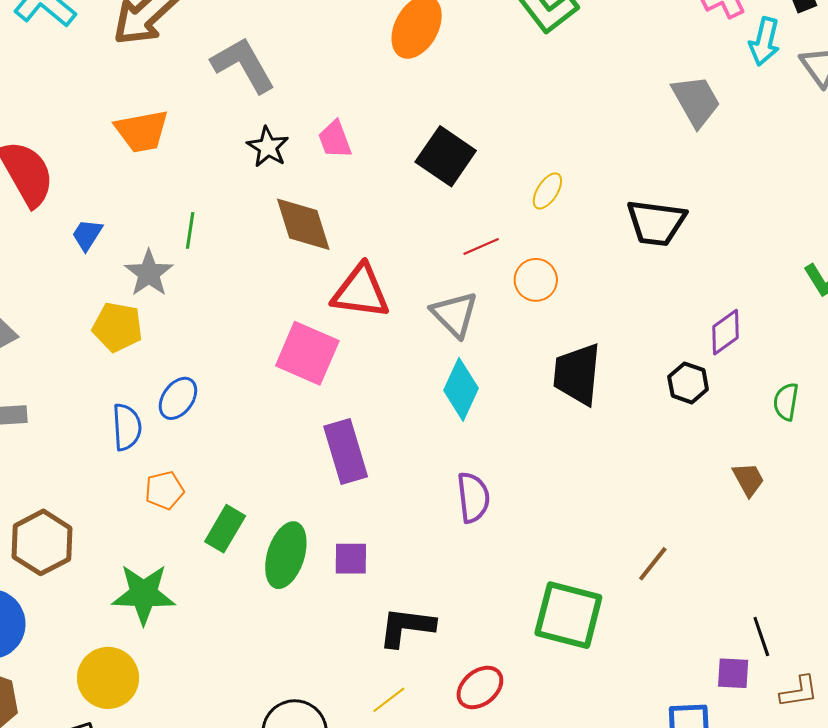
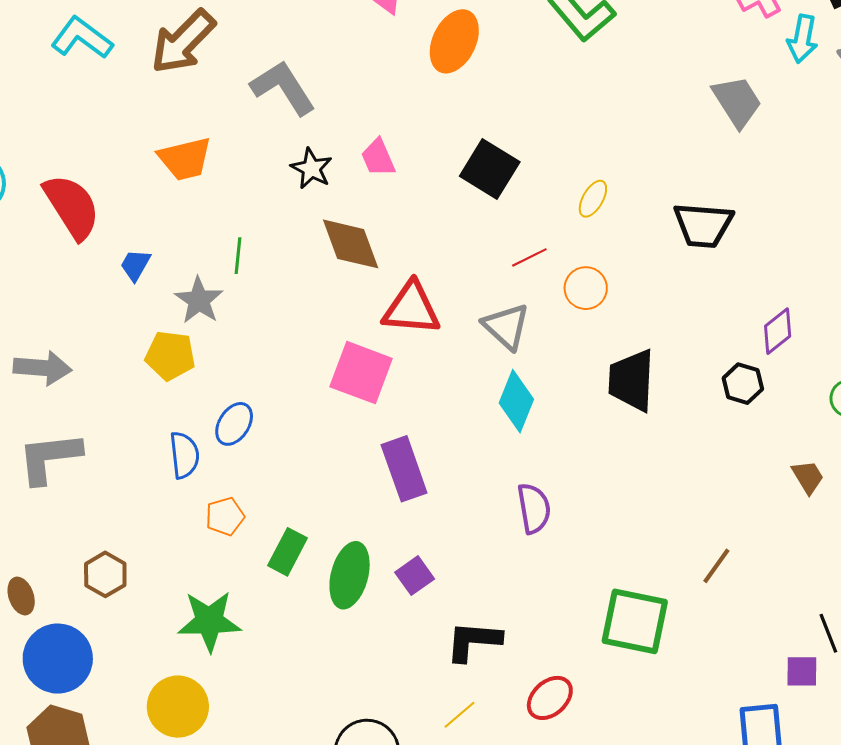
brown hexagon: (42, 542) -> (105, 574), size x0.7
purple square: (351, 559) -> (415, 576), turned -33

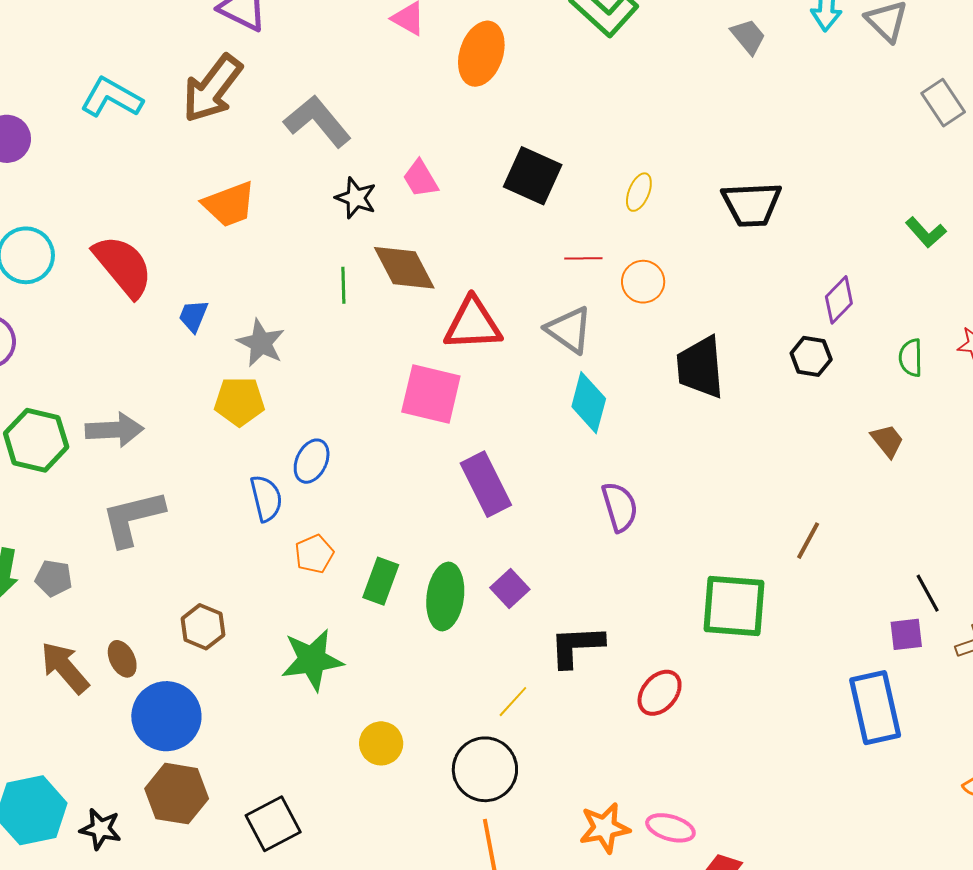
gray trapezoid: (737, 102) -> (748, 36), moved, size x0.7
green line: (238, 256) -> (343, 285), moved
red line: (529, 257) -> (583, 258), turned 33
yellow circle: (178, 707) -> (381, 743), moved, size x0.7
yellow line: (459, 715) -> (513, 702), moved

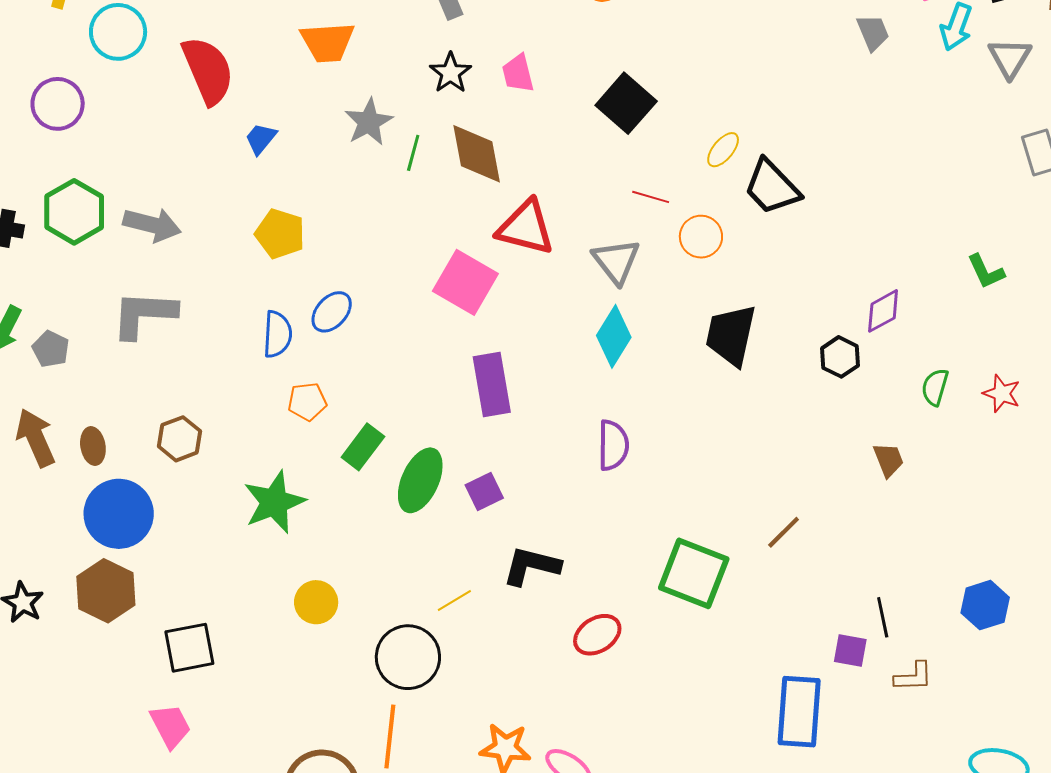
black trapezoid: (752, 204) -> (772, 187), moved, turned 32
gray star: (261, 343) -> (369, 122), moved
green star: (312, 660) -> (274, 502), turned -30

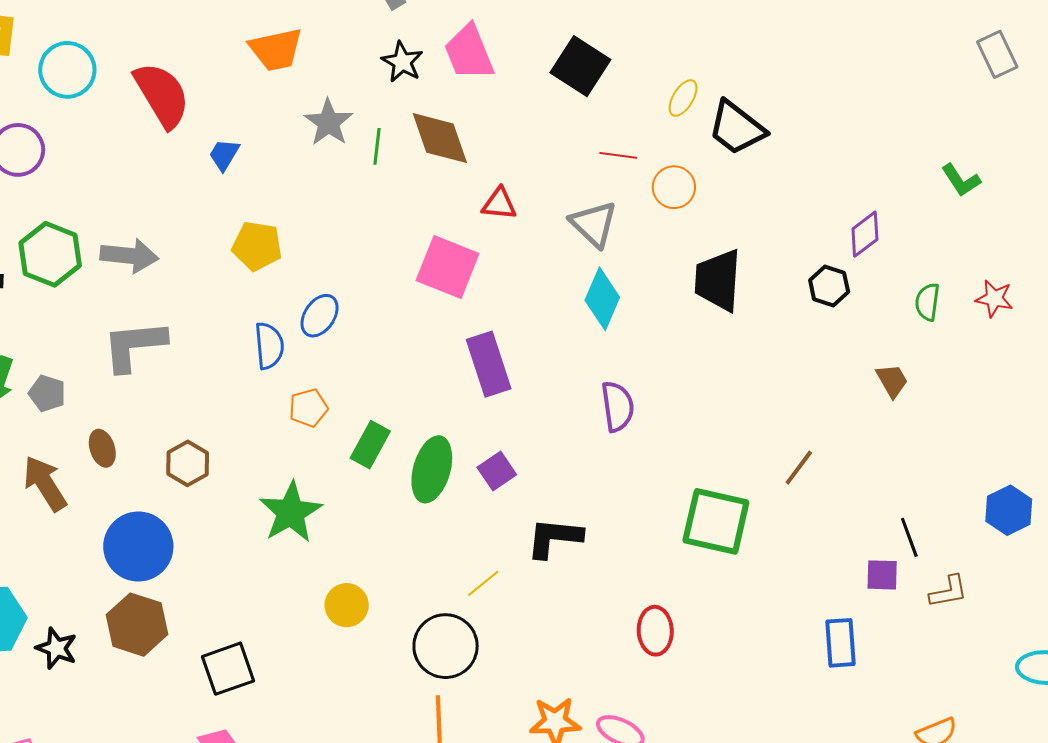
pink trapezoid: (518, 73) -> (469, 52), size x1.5
red triangle: (526, 228) -> (499, 204), size x0.6
brown ellipse: (93, 446) -> (102, 448), moved
red ellipse: (597, 635) -> (655, 631), moved, turned -51
blue rectangle: (799, 712) -> (841, 643), size x0.7

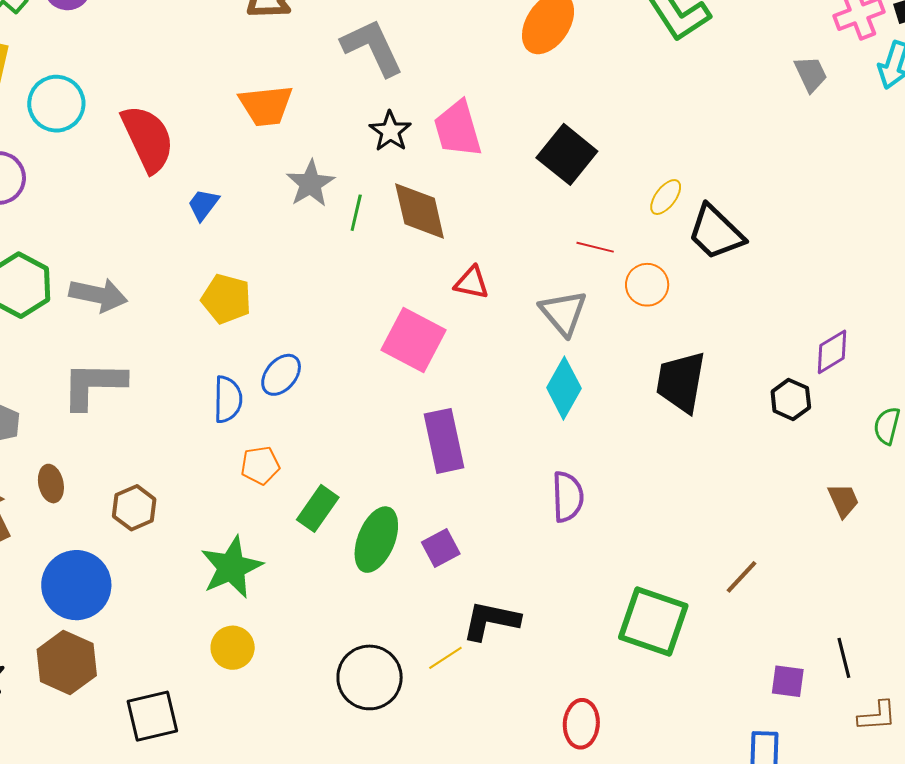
purple square: (882, 575) -> (788, 681), moved
yellow line: (483, 583) -> (445, 658), moved
yellow circle: (347, 605) -> (233, 648), moved
black circle: (446, 646) -> (370, 677), moved

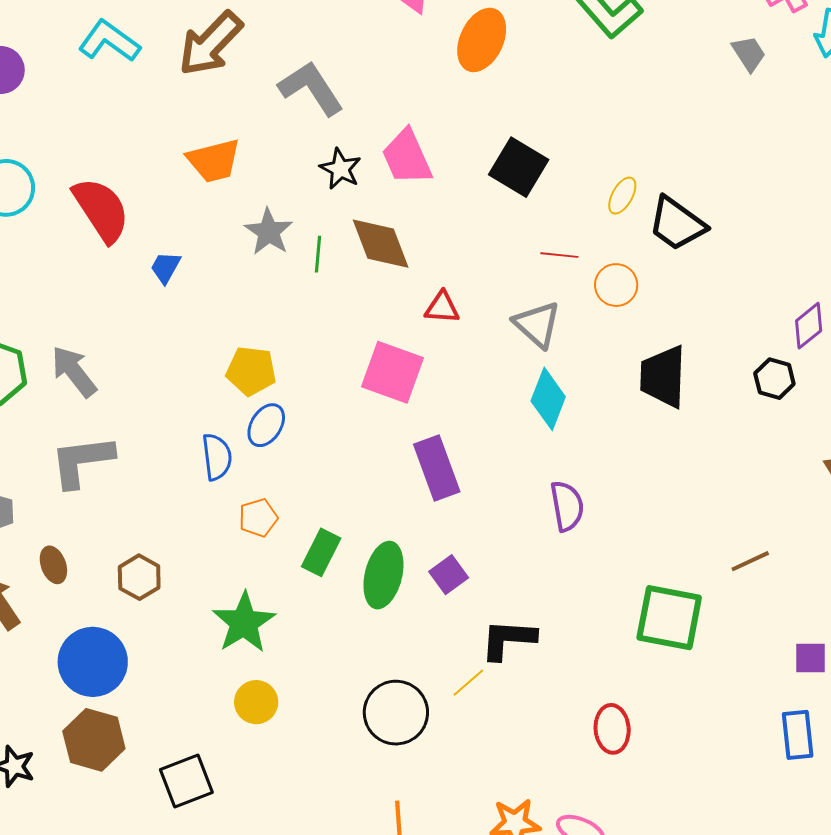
gray arrow: (98, 295) -> (74, 371), turned -132
yellow pentagon: (226, 299) -> (251, 371), moved
brown line: (741, 577) -> (750, 561), turned 30

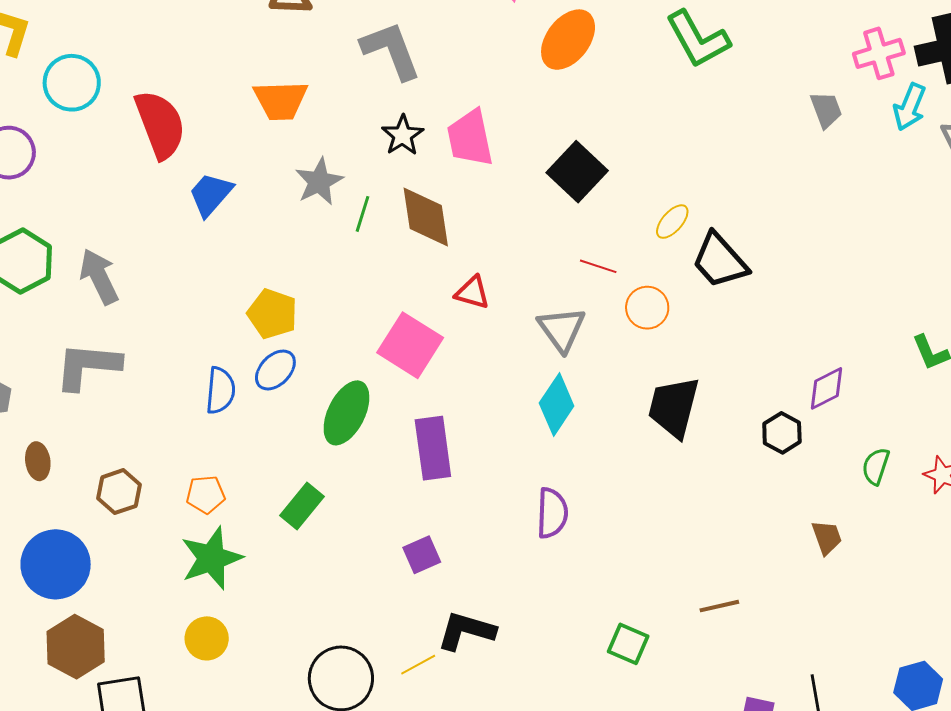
blue trapezoid: (166, 267) -> (211, 194), size x1.4
orange pentagon: (258, 518) -> (206, 494), moved
green ellipse: (383, 575) -> (346, 413), moved
green square: (669, 618) -> (628, 644), size x0.6
brown hexagon: (94, 740) -> (76, 647), moved

